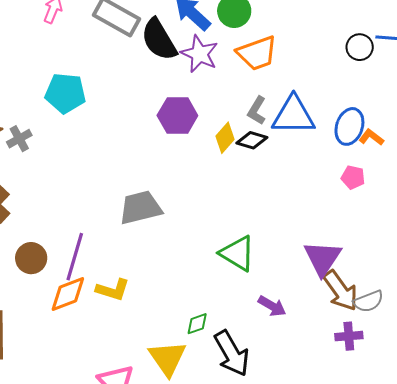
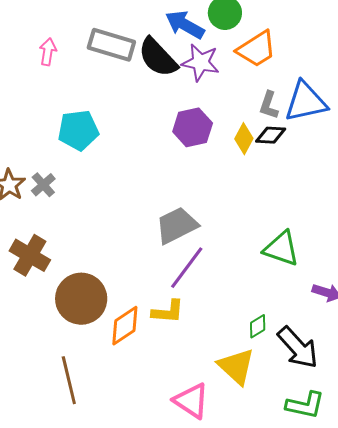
purple line: (75, 257) -> (187, 268), moved, turned 33
brown circle: (31, 258) -> (81, 299), size x1.6

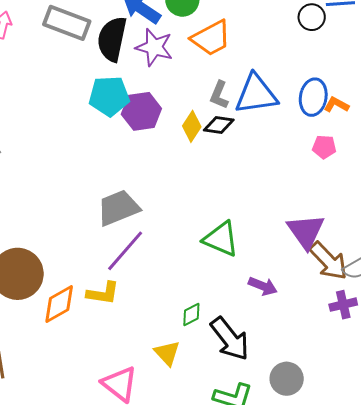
black semicircle: (158, 57) -> (112, 39), turned 51
cyan pentagon: (78, 130) -> (109, 96), moved
yellow triangle: (236, 366) -> (167, 353), size x0.7

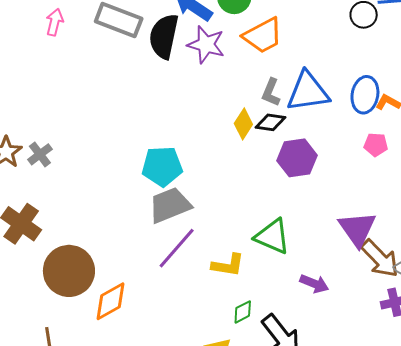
cyan pentagon: (109, 96) -> (162, 166), moved
purple hexagon: (141, 111) -> (297, 158), moved
yellow L-shape: (103, 293) -> (228, 265), moved

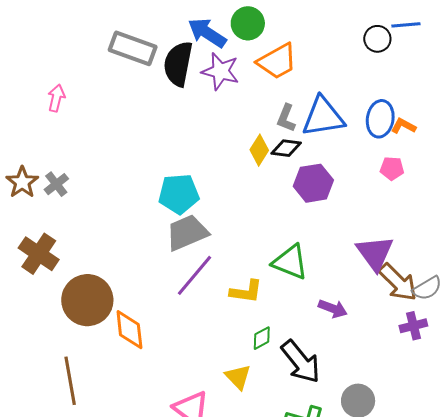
pink arrow: (55, 22) -> (56, 98), moved
orange diamond: (111, 301) -> (129, 330), turned -66

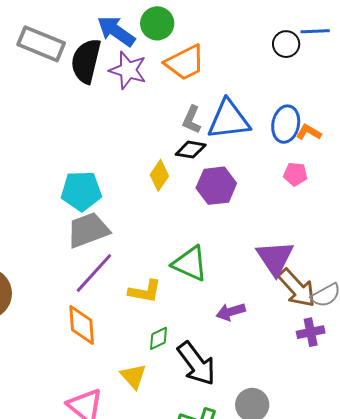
yellow diamond: (259, 150) -> (159, 175), moved
purple arrow: (333, 309) -> (231, 312), turned 140
orange diamond: (129, 330) -> (82, 325), moved

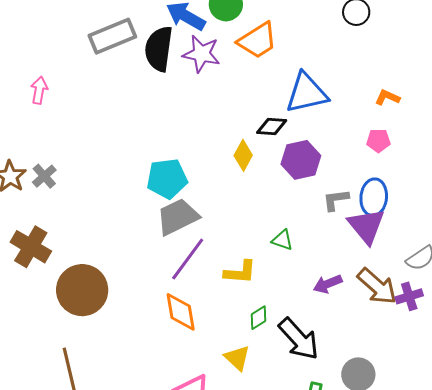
gray rectangle: (41, 44) -> (112, 36), turned -39
gray L-shape: (192, 120) -> (336, 200), moved, turned 64
blue ellipse: (286, 124) -> (374, 197), moved
green triangle: (190, 264) -> (282, 240), size x0.6
brown arrow: (297, 288) -> (377, 286), moved

